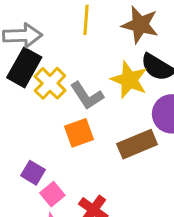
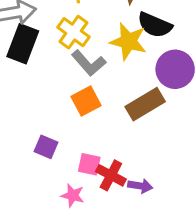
yellow cross: (50, 83) -> (73, 32), moved
pink square: (52, 194) -> (89, 164), moved, turned -30

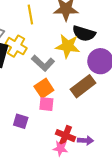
yellow cross: (73, 32) -> (16, 46), moved
pink square: (89, 164) -> (46, 104), moved
pink star: (73, 195) -> (60, 148), moved

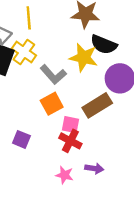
yellow line: (30, 14) -> (29, 18), moved
pink square: (46, 104) -> (70, 125), moved
red cross: (65, 136) -> (70, 141), moved

